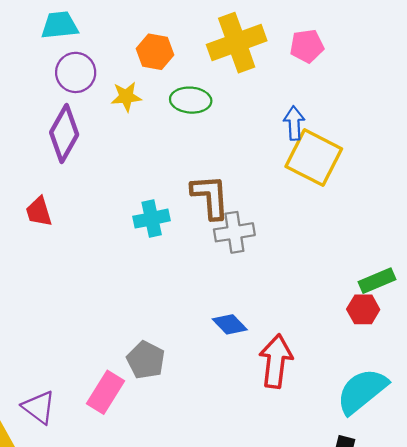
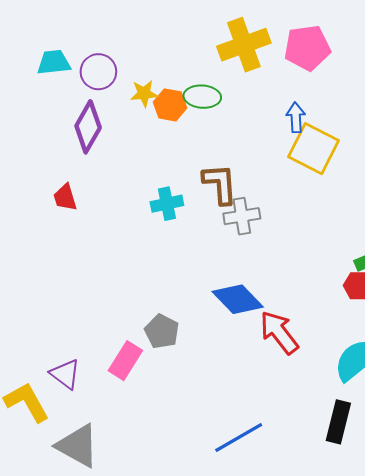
cyan trapezoid: (60, 25) -> (54, 62), moved
pink pentagon: (307, 46) -> (307, 48), size x1.5
orange hexagon: (155, 52) -> (170, 105), moved
blue diamond: (230, 324) -> (238, 299), size x1.6
red arrow: (276, 361) -> (279, 332), turned -45

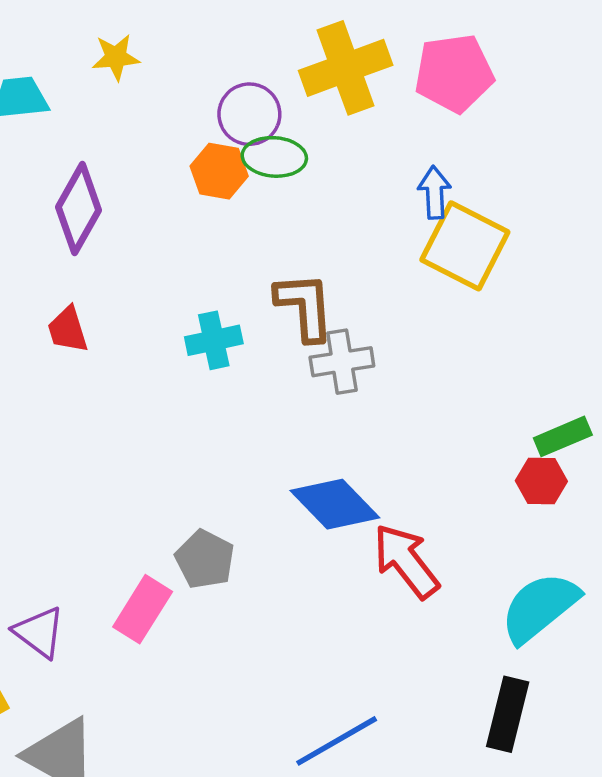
purple circle: (98, 72) -> (249, 114), moved
yellow star: (144, 94) -> (116, 57), moved
red trapezoid: (65, 197) -> (68, 330), moved

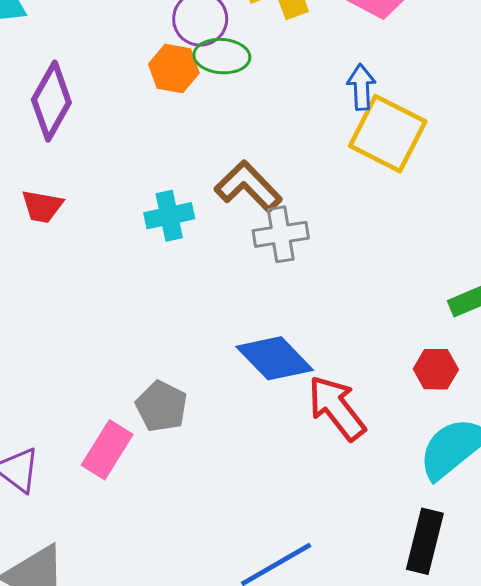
brown L-shape: (305, 306) -> (248, 186), turned -40
red trapezoid: (68, 330) -> (42, 206), turned -63
red hexagon: (541, 481) -> (436, 369), moved

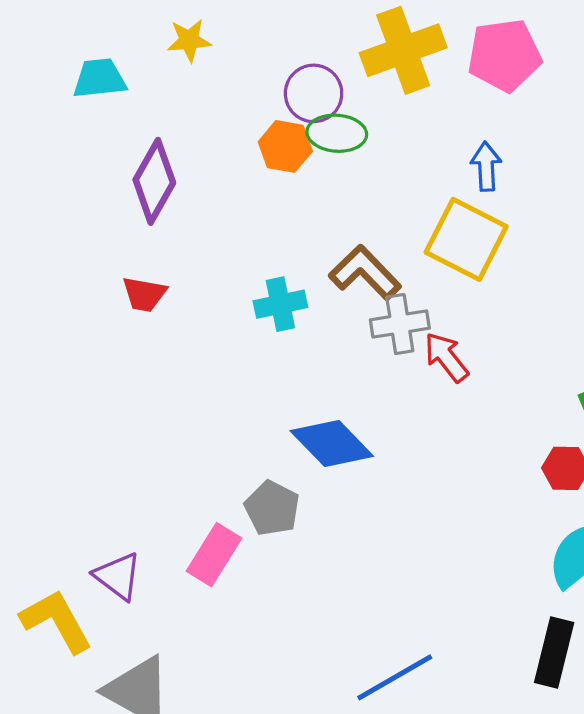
yellow square: (388, 134) -> (466, 239), moved
blue diamond: (275, 358) -> (332, 443), moved
red arrow: (337, 408) -> (446, 357), moved, size x0.7

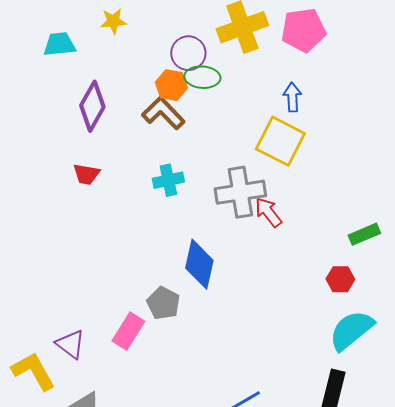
brown L-shape: (365, 273) -> (163, 113), moved
gray cross: (400, 324) -> (240, 192), size x1.4
blue diamond: (332, 443) -> (199, 264), turned 57

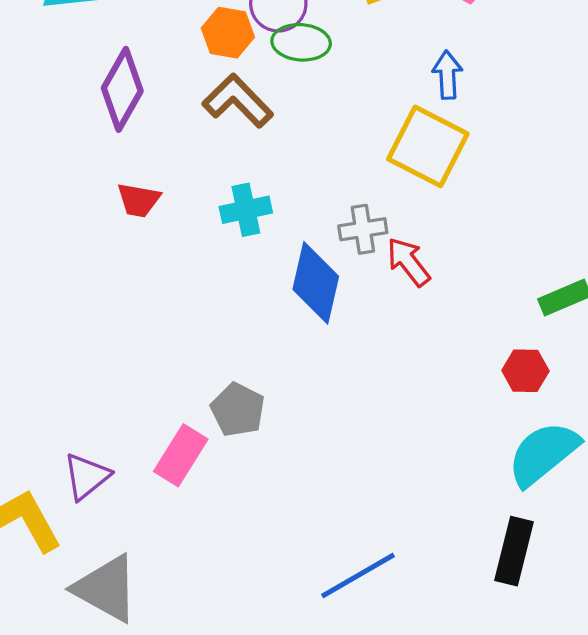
orange hexagon: (171, 85) -> (228, 33), moved
red trapezoid: (86, 174) -> (139, 200), moved
gray cross: (240, 192) -> (363, 229), size x0.6
blue diamond: (199, 264) -> (316, 283), moved
purple triangle: (70, 344) -> (87, 476), turned 44

